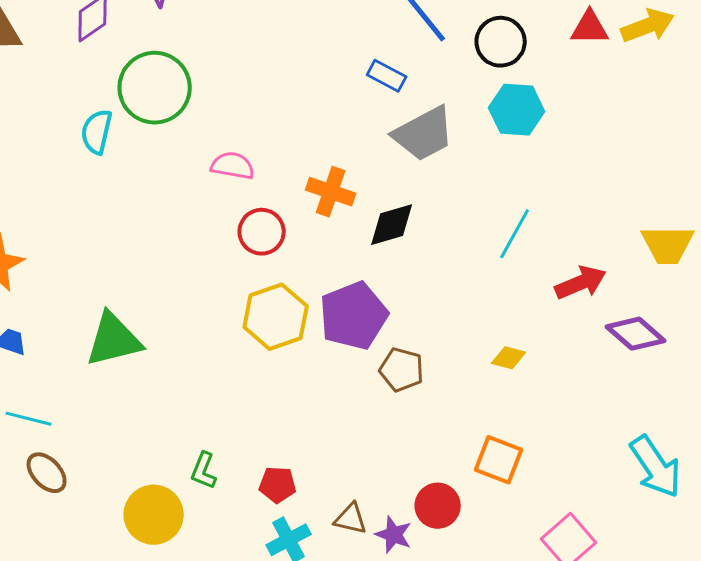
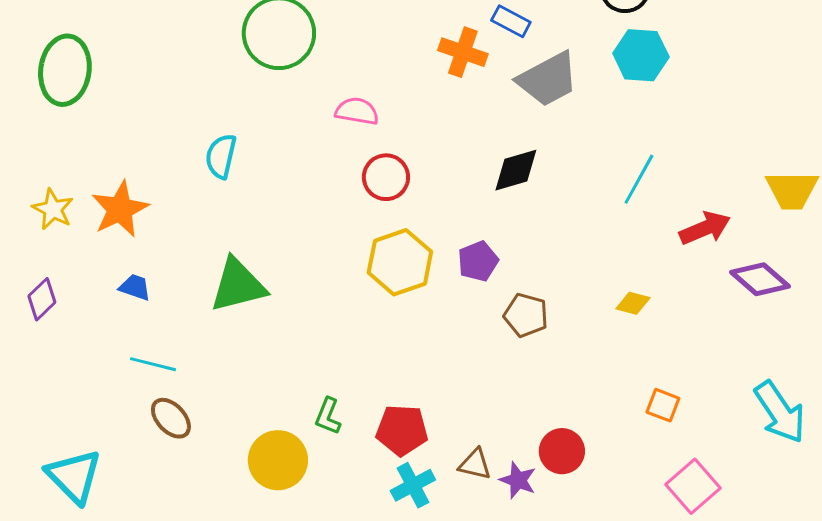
cyan semicircle: (97, 132) -> (221, 156), moved
orange cross: (331, 192) -> (463, 52), moved
purple pentagon: (354, 316) -> (478, 261), size x0.6
orange square: (499, 460) -> (663, 405), moved, size x0.7
red pentagon: (278, 485) -> (402, 430), size x1.4

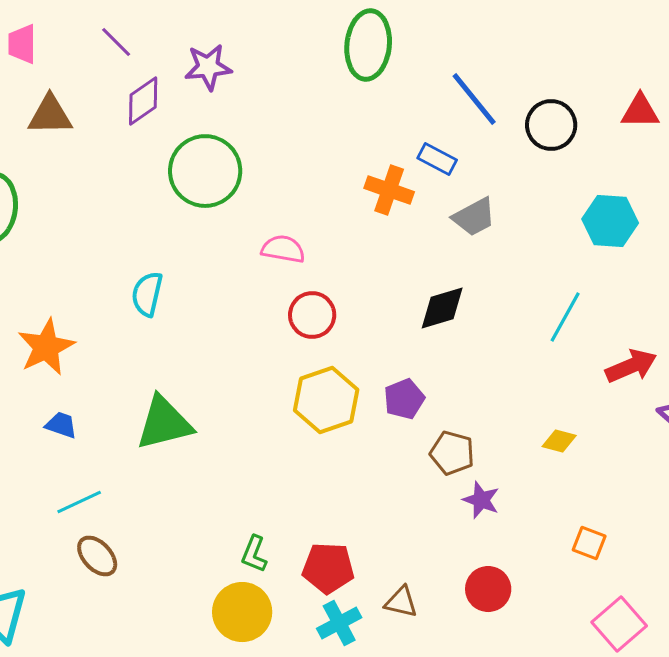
cyan hexagon: (641, 55) -> (610, 221), moved
gray trapezoid: (548, 79) -> (474, 217), size x0.7
cyan line: (153, 364) -> (79, 502), turned -39
yellow circle: (278, 460) -> (242, 612), moved
purple star: (518, 480) -> (481, 500), moved

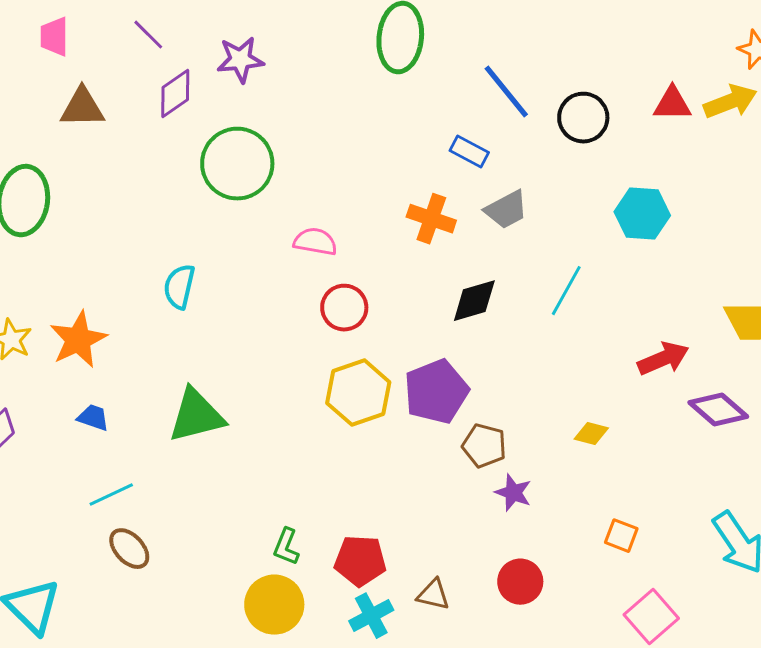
orange cross: (389, 190) -> (431, 219), moved
cyan line: (565, 317) -> (566, 291), moved
purple pentagon: (404, 399) -> (436, 392), size x1.6

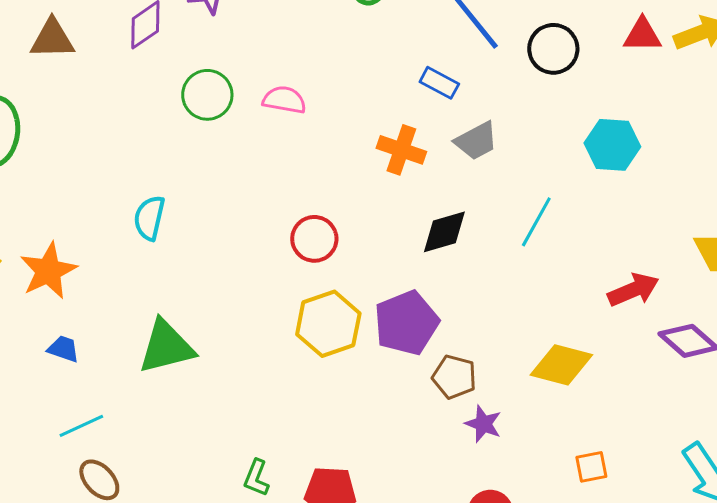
green circle: (237, 164) -> (207, 95), size x0.7
pink semicircle: (315, 242) -> (284, 100), moved
yellow diamond: (591, 434) -> (561, 365), size x1.8
orange square: (621, 536) -> (591, 467), turned -32

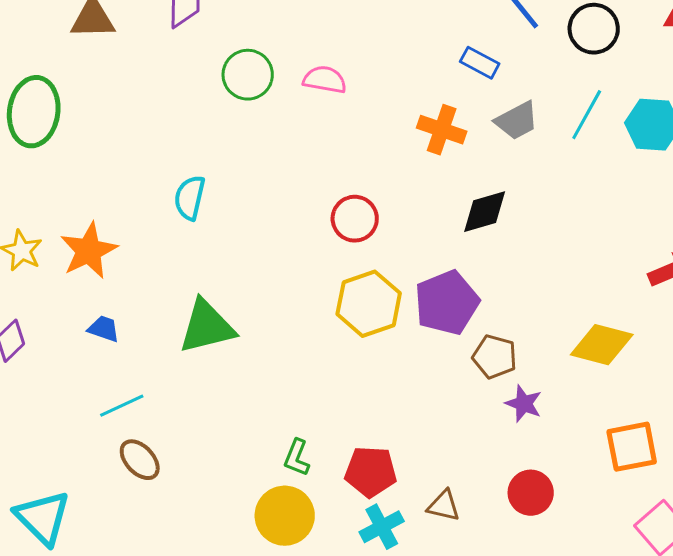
cyan line: (536, 222) -> (587, 115), moved
orange square: (591, 467) -> (632, 447), size x1.6

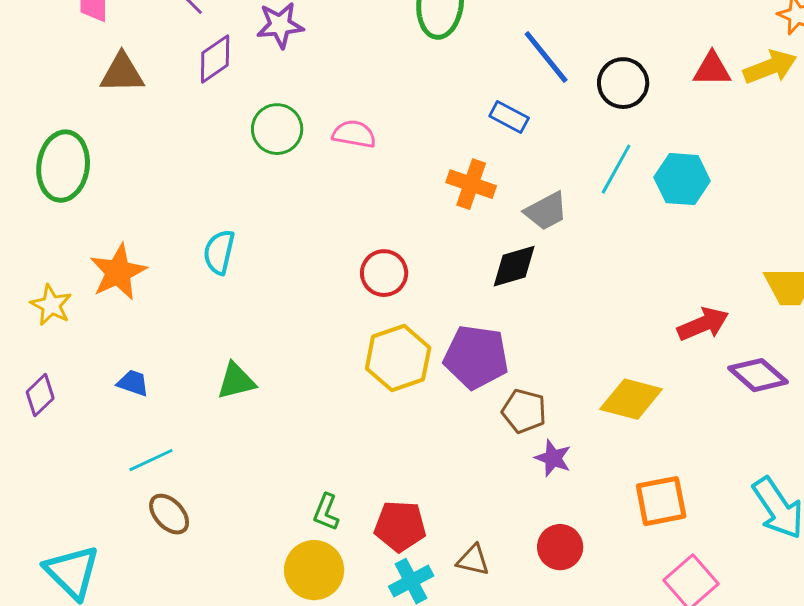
gray trapezoid: (517, 121) -> (546, 211), moved
orange star: (89, 251) -> (118, 272), moved
purple pentagon: (447, 303) -> (476, 357), turned 30
green triangle: (207, 327) -> (236, 381), size x0.7

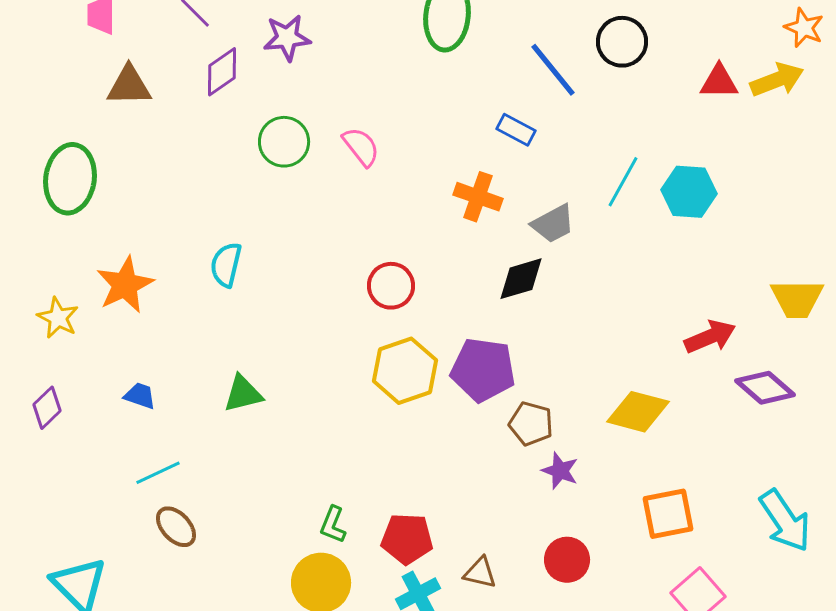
black circle: (623, 83) -> (622, 42), moved
pink semicircle: (354, 134) -> (361, 147), turned 42

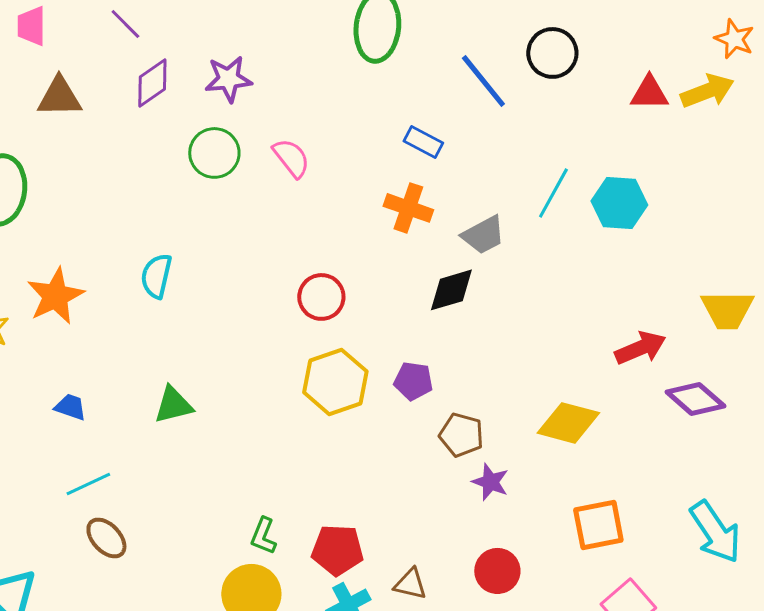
purple star: (287, 38) -> (228, 79), moved
blue rectangle: (516, 130) -> (423, 142), moved
purple pentagon: (483, 370) -> (413, 381), size x0.6

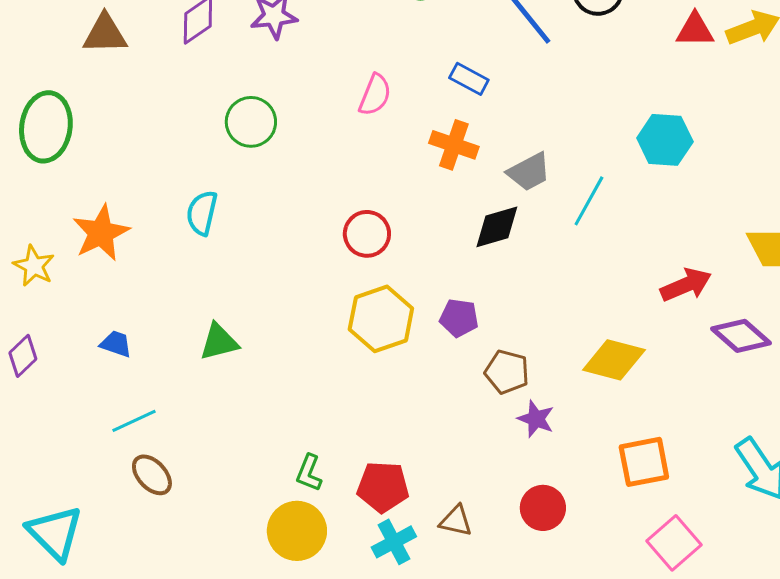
green circle: (214, 153) -> (251, 122), moved
pink semicircle: (291, 158) -> (375, 95), moved, turned 60
cyan line: (553, 193) -> (589, 201), moved

